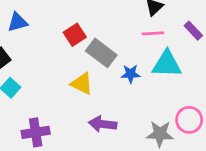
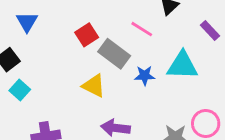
blue triangle: (18, 22) -> (27, 22), turned -45
pink line: (153, 33) -> (142, 29), moved, turned 35

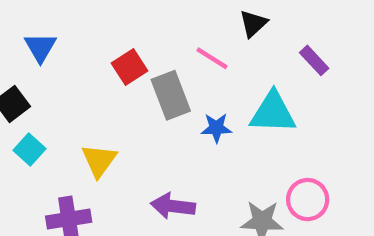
gray rectangle: (114, 54) -> (171, 95), turned 32
yellow triangle: (94, 86) -> (99, 160), moved, turned 40

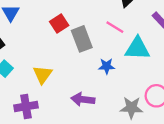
pink line: (212, 58) -> (115, 27), moved
blue star: (216, 128) -> (107, 66), moved

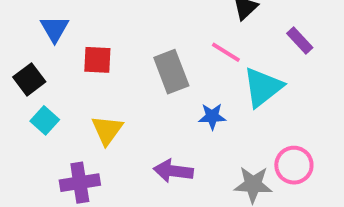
red square: (59, 24) -> (97, 60), moved, turned 36
cyan triangle: (137, 48) -> (263, 87), turned -40

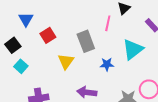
pink line: (226, 52) -> (108, 23), moved, turned 70
red square: (97, 60) -> (48, 35), turned -35
yellow triangle: (107, 130) -> (66, 61), moved

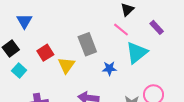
pink line: (108, 23) -> (121, 30), moved, turned -63
red square: (48, 35) -> (45, 53), moved

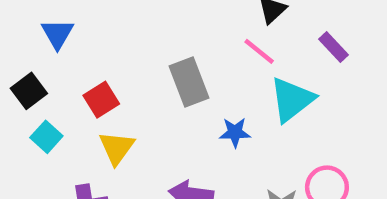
yellow triangle: (66, 65) -> (117, 148), moved

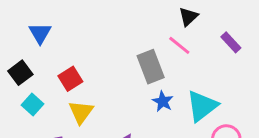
gray rectangle: (189, 82) -> (151, 67), moved
cyan triangle: (292, 100) -> (202, 106), moved
blue star: (235, 132) -> (163, 101), turned 30

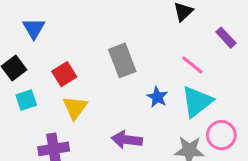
pink line: (179, 45) -> (192, 65), moved
gray rectangle: (151, 67) -> (122, 60), moved
cyan square: (32, 104) -> (26, 100), turned 30

